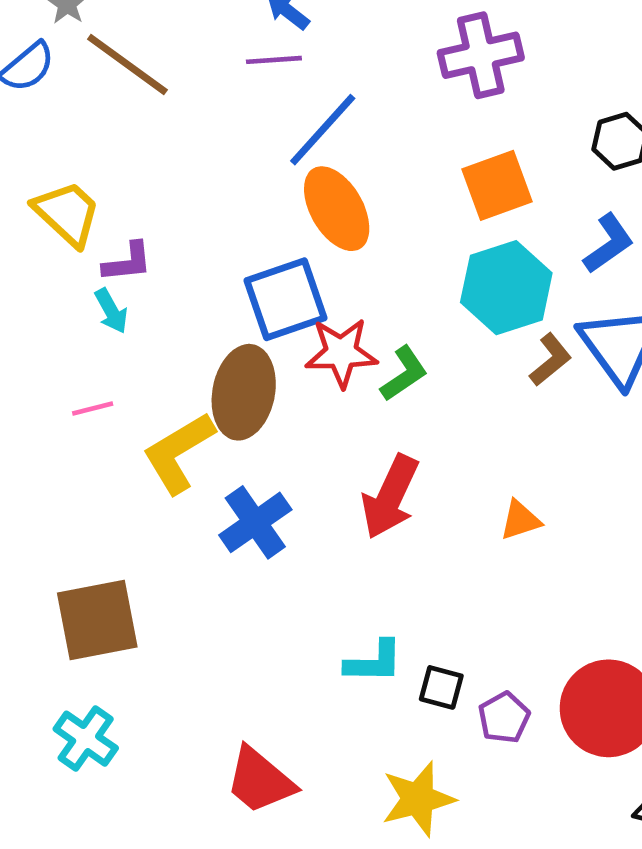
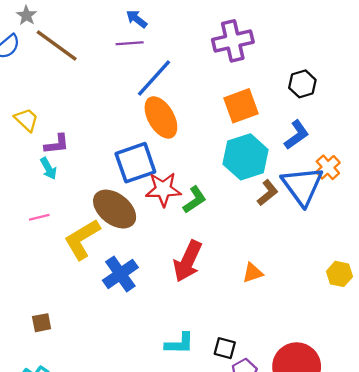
yellow trapezoid: (67, 213) -> (26, 120), size x0.7
brown ellipse: (244, 392) -> (115, 209), turned -63
brown square: (97, 620) -> (42, 323), size x0.5
black square: (441, 687) -> (225, 348), moved

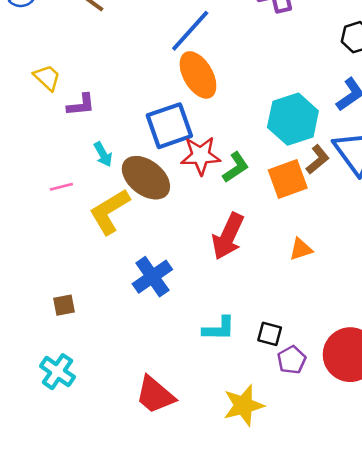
orange square: (241, 106) -> (288, 179), moved
cyan arrow: (48, 168) -> (103, 154), moved
blue cross: (120, 274) -> (152, 277), moved

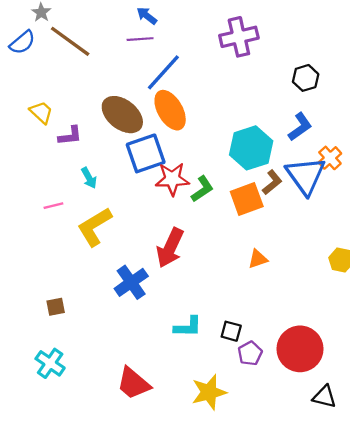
brown ellipse: (146, 178) -> (122, 115), moved
red arrow: (228, 236) -> (170, 248), moved

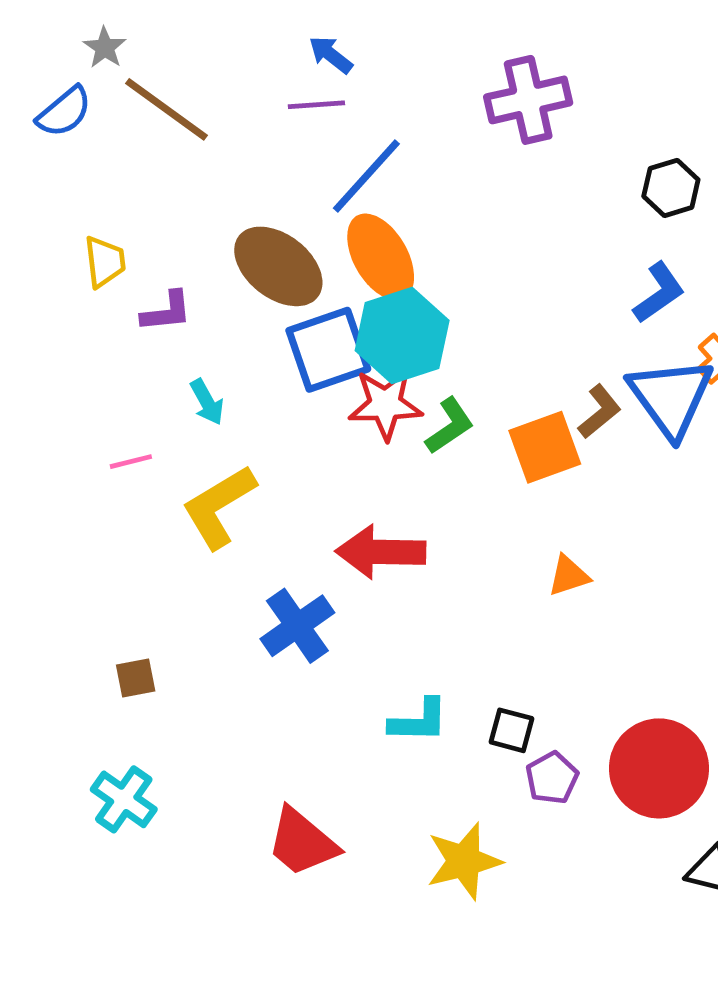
yellow trapezoid: (41, 112) -> (105, 262), turned 40
cyan hexagon: (251, 148) -> (402, 335), moved
red arrow: (170, 248) -> (381, 552), turned 66

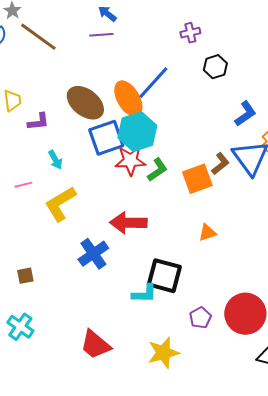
purple cross: (528, 100) -> (190, 33), size x0.6
blue line: (366, 176) -> (153, 83), moved
black hexagon: (671, 188) -> (215, 67), moved
black square: (511, 730) -> (164, 276), moved, size x1.8

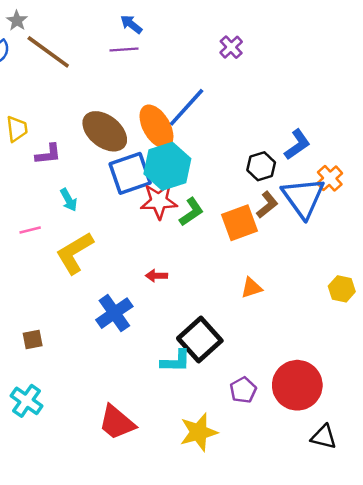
purple cross: (190, 33) -> (231, 47), turned -30
black hexagon: (215, 67) -> (261, 166), moved
red arrow: (128, 223) -> (156, 276), size x0.5
black square: (164, 276) -> (200, 339), turned 33

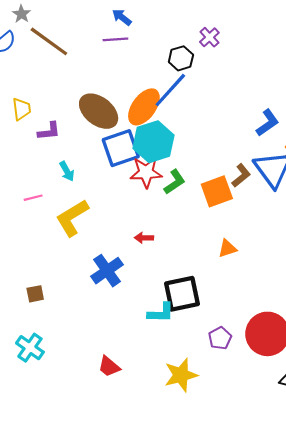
orange ellipse: (156, 127) -> (144, 107), turned 66
black hexagon: (261, 166) -> (181, 58), moved
black square: (200, 339) -> (182, 294), turned 30
red trapezoid: (117, 423) -> (109, 367), size x0.7

